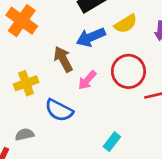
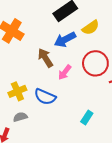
yellow cross: (26, 83) -> (17, 91), moved

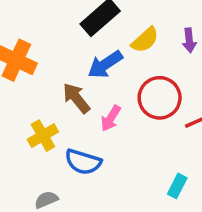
yellow cross: (17, 91) -> (43, 136), moved
cyan rectangle: (87, 118) -> (177, 186), moved

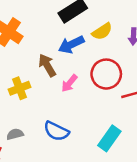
blue semicircle: (83, 162) -> (56, 131), moved
cyan rectangle: (177, 186) -> (109, 138), size x1.5

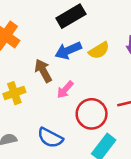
yellow semicircle: (102, 31) -> (99, 50), moved
red circle: (106, 74) -> (92, 114), moved

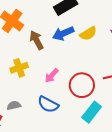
brown arrow: (43, 71) -> (37, 40), moved
pink arrow: (65, 90) -> (52, 76), moved

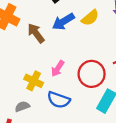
yellow cross: (19, 68) -> (34, 81), moved, turned -36

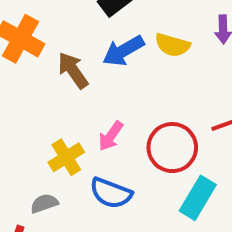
yellow semicircle: (90, 18) -> (172, 45), turned 54
yellow cross: (34, 81) -> (66, 157), turned 30

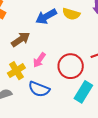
brown arrow: (73, 70) -> (21, 39), moved, turned 90

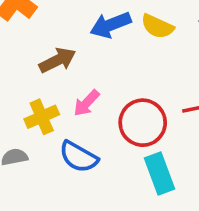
cyan rectangle: (83, 92) -> (159, 174), turned -60

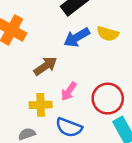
yellow cross: (42, 117) -> (41, 105), turned 30

